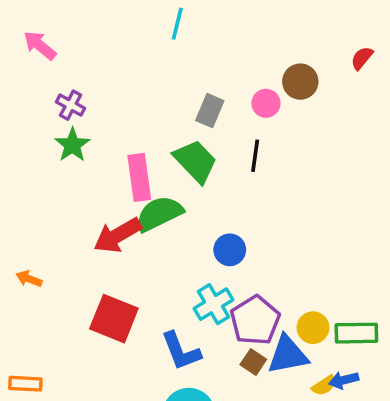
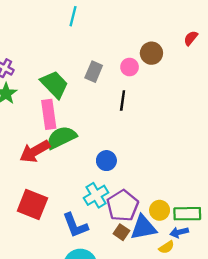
green trapezoid: (195, 161) -> (54, 84), moved
blue arrow: (344, 380) -> (179, 232), moved

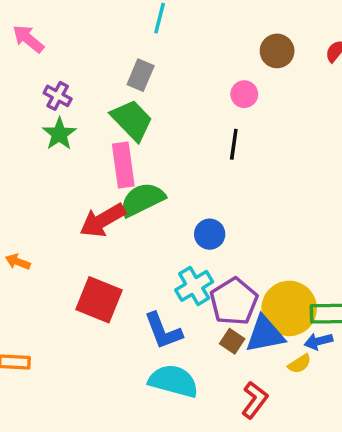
brown circle: (151, 53) -> (277, 51), moved
gray rectangle: (94, 72) -> (141, 75), moved
yellow circle: (160, 210) -> (289, 308), size x1.8

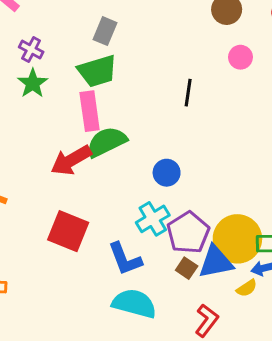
pink circle: (244, 94) -> (240, 57), moved
green trapezoid: (132, 120) -> (97, 71), turned 117

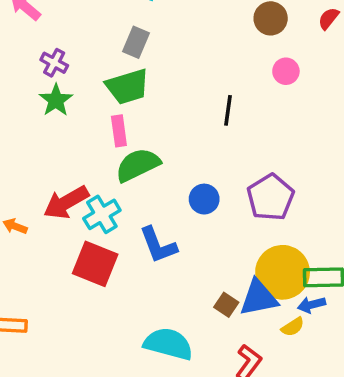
pink rectangle: (90, 111) -> (119, 131), size x0.7
red arrow: (71, 160) -> (66, 202), moved
cyan cross: (153, 219) -> (102, 214), moved
purple pentagon: (188, 233) -> (271, 197), moved
blue L-shape: (125, 259) -> (158, 245), moved

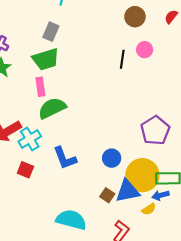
black line: (228, 110) -> (122, 59), moved
purple pentagon: (271, 197) -> (155, 130), moved
blue circle: (204, 199) -> (112, 158), moved
red square: (95, 264) -> (25, 170), size x0.6

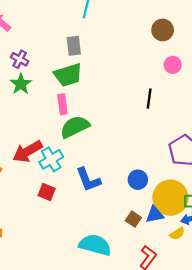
gray rectangle: (51, 32) -> (74, 46), turned -30
black line: (122, 59) -> (149, 99), moved
blue triangle: (128, 191) -> (155, 215), size x0.7

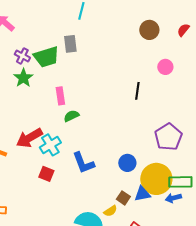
pink circle: (173, 65) -> (165, 67), moved
green trapezoid: (68, 75) -> (46, 57), moved
green semicircle: (75, 127) -> (71, 116), size x0.6
yellow semicircle: (177, 234) -> (110, 211), moved

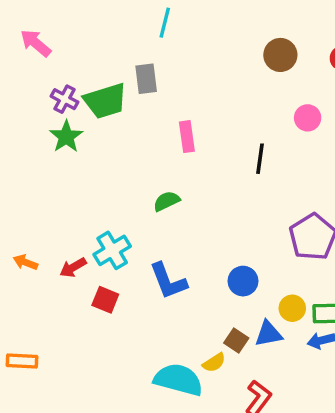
pink rectangle: (60, 96) -> (187, 137), moved
green semicircle: (71, 116) -> (166, 201), moved
red arrow: (29, 138) -> (73, 267), moved, size x0.6
yellow circle: (156, 179) -> (292, 308), size x0.5

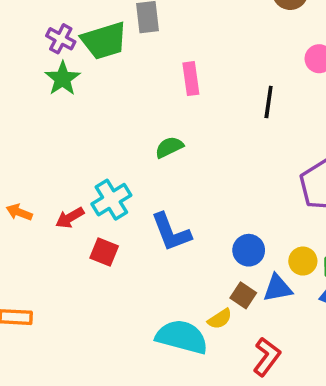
blue circle: (243, 281) -> (249, 250), moved

